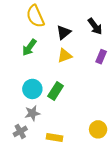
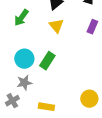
yellow triangle: (65, 56) -> (56, 26), turned -49

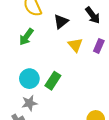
yellow triangle: (56, 26) -> (75, 45), moved

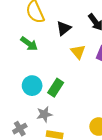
green arrow: (26, 37) -> (29, 44), turned -90
gray star: (29, 103) -> (44, 114), moved

